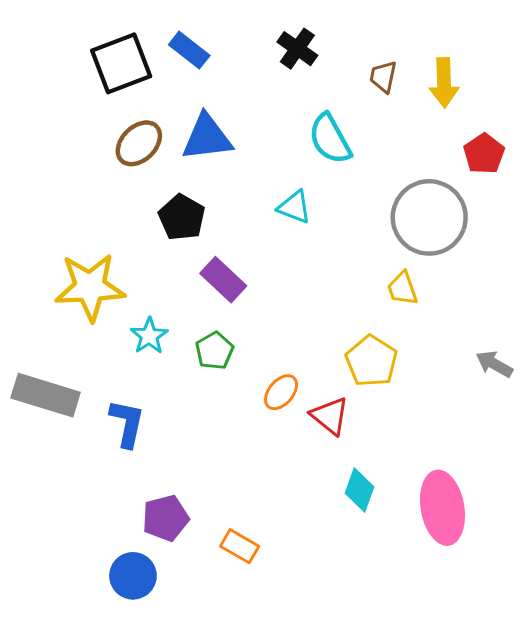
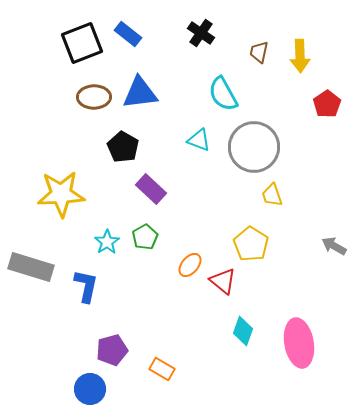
brown ellipse: (139, 143) -> (94, 97), turned 44
gray circle: (429, 217) -> (254, 147), moved
cyan star: (149, 336) -> (107, 242), moved

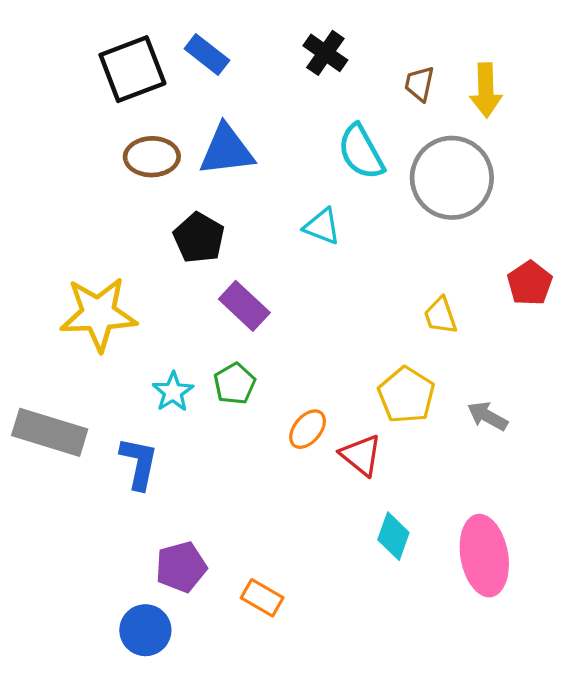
red pentagon: (327, 104) -> (530, 283), moved
gray circle: (254, 147) -> (452, 178), moved
gray arrow: (334, 246) -> (488, 416), moved

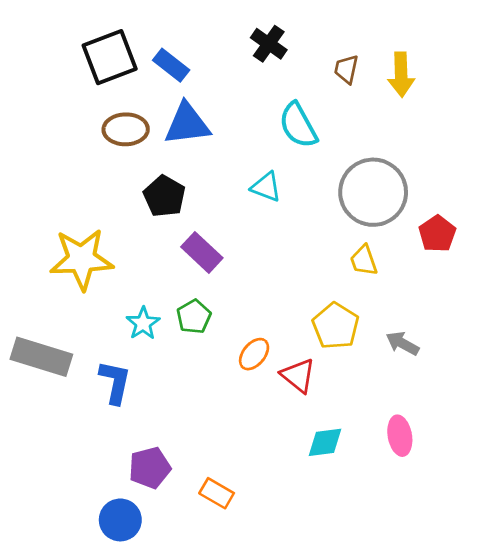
blue rectangle: (207, 55) -> (171, 65), moved
gray circle: (452, 178) -> (373, 192), moved
cyan diamond: (393, 536) -> (325, 442), turned 63
pink ellipse: (484, 556) -> (400, 436), moved, size x0.6

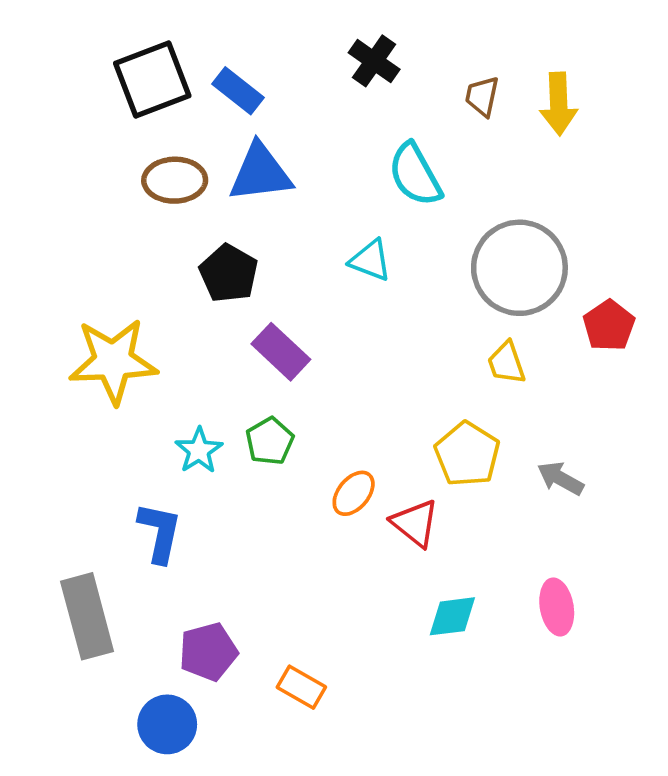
gray rectangle: (41, 357) -> (87, 616), moved, turned 58

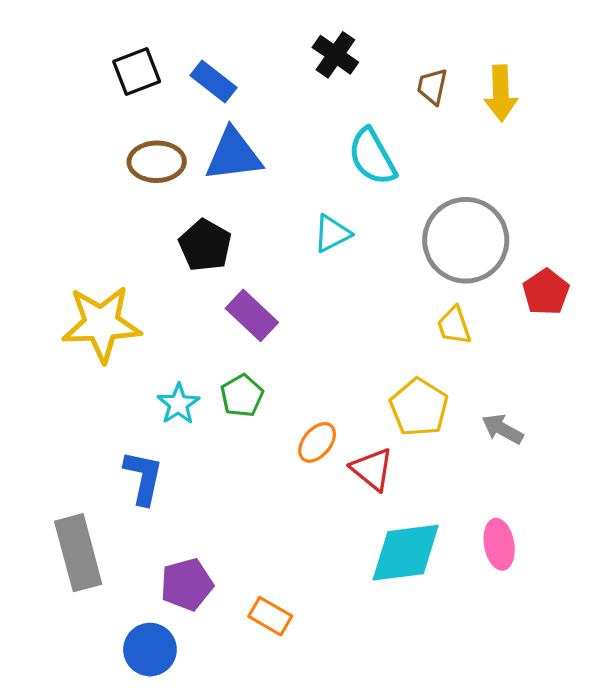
black square: (152, 80) -> (137, 71), size x0.7
cyan triangle: (370, 260) -> (332, 234), turned -48
cyan diamond: (452, 616) -> (406, 553), size x1.6

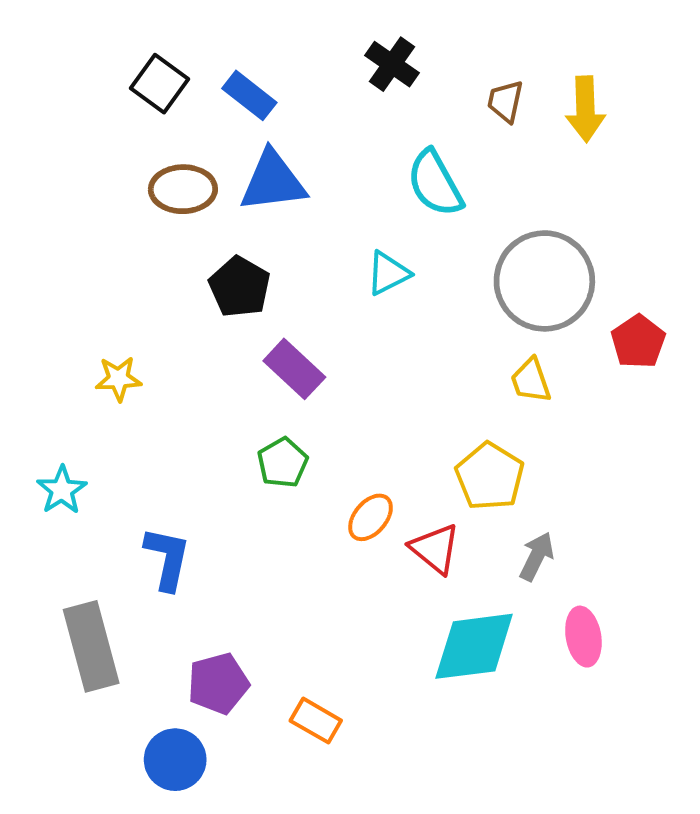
black square: (137, 71) -> (160, 84), turned -33
yellow star: (102, 324) -> (118, 379), size x0.5
cyan star: (178, 404) -> (62, 490), moved
gray arrow: (502, 429) -> (537, 556), moved, turned 87

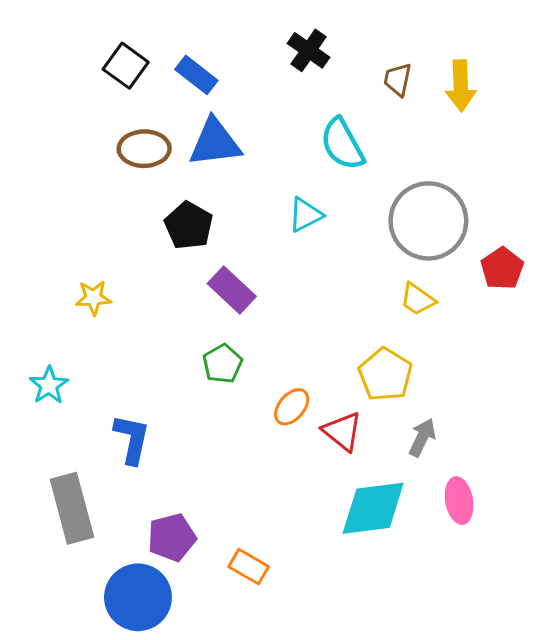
yellow trapezoid: (531, 381) -> (418, 299), turned -36
blue circle: (175, 760) -> (138, 597), size x1.4

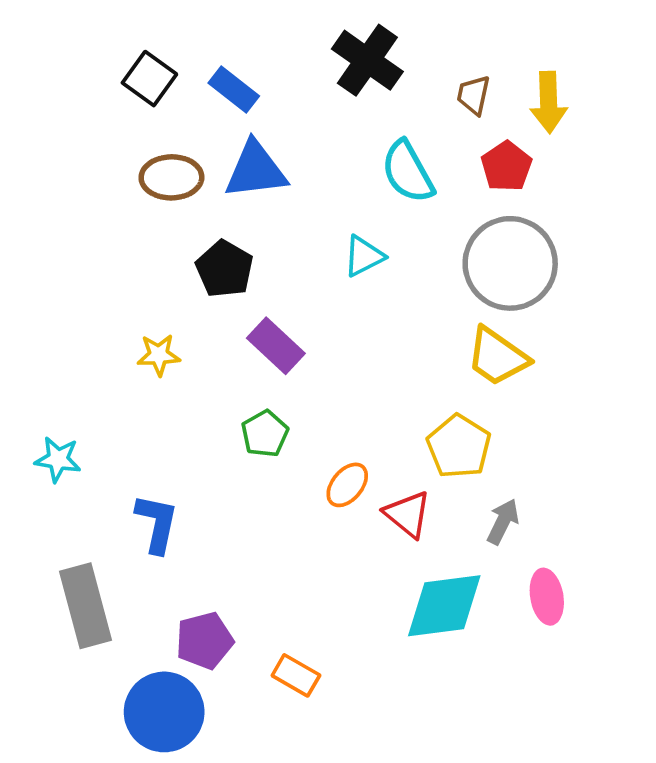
black cross: (309, 50) -> (367, 60), size x1.4
red pentagon: (502, 269) -> (507, 166), moved
yellow star: (93, 298) -> (159, 355), moved
yellow trapezoid: (418, 299) -> (497, 357), size x1.5
cyan star: (49, 385) -> (58, 459), turned -30

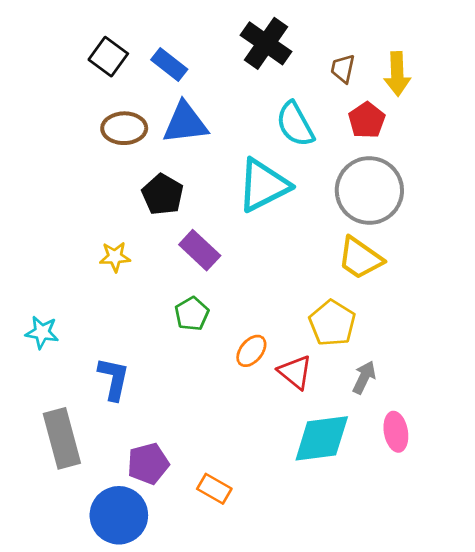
cyan triangle: (364, 256) -> (263, 185), size x1.8

